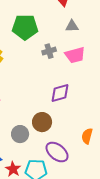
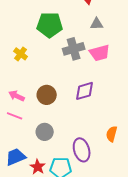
gray cross: (49, 51) -> (74, 49), size x1.5
brown circle: (42, 122) -> (47, 95), moved
purple ellipse: (57, 152) -> (82, 150), turned 35

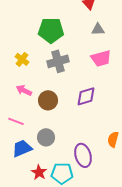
gray cross: (74, 49) -> (58, 61), moved
pink arrow: (17, 96) -> (24, 90), moved
blue trapezoid: (16, 157) -> (22, 148), moved

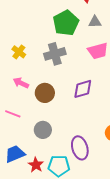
green pentagon: (51, 30) -> (66, 23), moved, turned -30
blue trapezoid: (22, 148) -> (15, 154), moved

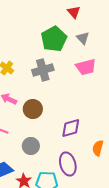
gray triangle: (95, 22) -> (83, 38), turned 48
purple diamond: (83, 89) -> (71, 128), moved

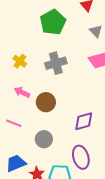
green pentagon: (54, 39) -> (53, 22), moved

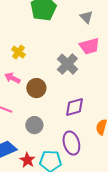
yellow cross: (20, 61) -> (18, 52), moved
gray cross: (56, 63) -> (67, 64), moved, turned -30

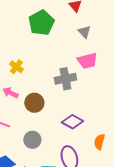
gray cross: (67, 64) -> (65, 79), turned 35
purple diamond: (74, 107) -> (72, 122), turned 45

